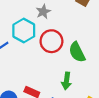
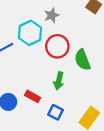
green arrow: (66, 81) -> (59, 81), moved

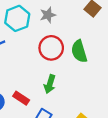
cyan hexagon: (30, 33) -> (17, 18), moved
green semicircle: (82, 60) -> (79, 51), moved

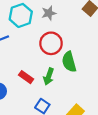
green semicircle: (79, 51) -> (69, 62), moved
red rectangle: (21, 98) -> (26, 77), moved

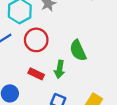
red circle: (51, 43) -> (36, 40), moved

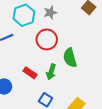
red circle: (36, 40) -> (47, 39), moved

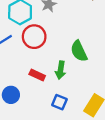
red circle: (47, 39) -> (34, 37), moved

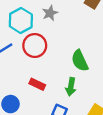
green arrow: (61, 70) -> (71, 87), moved

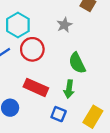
gray star: (50, 13) -> (64, 25), moved
red rectangle: (37, 84) -> (36, 87), size x1.5

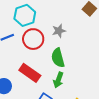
gray star: (64, 25) -> (59, 31), moved
green semicircle: (77, 63) -> (58, 58), moved

